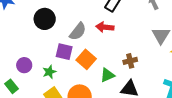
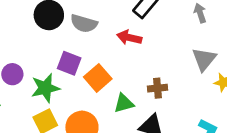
gray semicircle: (78, 31) -> (84, 24), moved, turned 60
green star: (49, 72) -> (45, 88), size x1.5

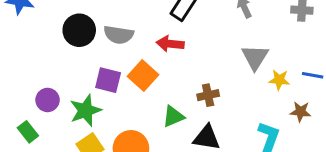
orange square: (98, 78) -> (143, 76), moved

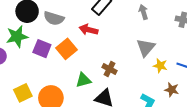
brown cross: (208, 95) -> (110, 69), turned 32
green star: (85, 111) -> (17, 36), moved

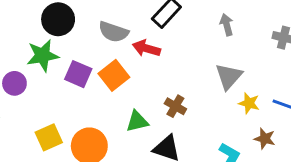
gray semicircle: (54, 18) -> (113, 32), moved

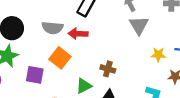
purple square: (78, 74) -> (35, 75), moved
gray triangle: (229, 76) -> (139, 25), moved

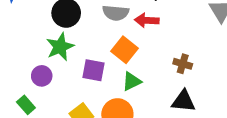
green triangle: (84, 86) -> (132, 81), moved

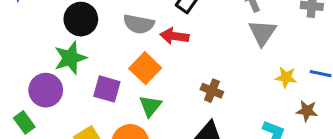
purple circle: (42, 76) -> (46, 90), size x1.4
green triangle: (132, 81) -> (150, 106), turned -30

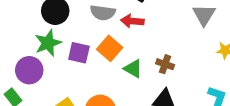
purple square: (107, 89) -> (79, 53), moved
green triangle: (150, 106) -> (133, 69), moved, turned -36

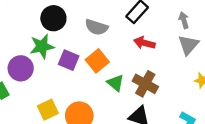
red arrow: (132, 21) -> (144, 43), moved
brown cross: (165, 64) -> (145, 84), size x1.5

